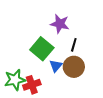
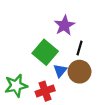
purple star: (60, 24) -> (64, 25), turned 30
red cross: (32, 85) -> (45, 91), moved

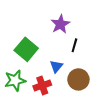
green square: (45, 52) -> (26, 49), moved
brown circle: (80, 72) -> (78, 79), moved

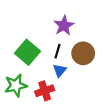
black line: (74, 45) -> (57, 51), moved
brown circle: (78, 79) -> (83, 53), moved

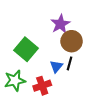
black line: (57, 51) -> (70, 63), moved
brown circle: (83, 53) -> (72, 41), moved

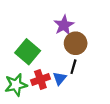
blue triangle: (56, 66) -> (60, 78), moved
red cross: (42, 86) -> (40, 79), moved

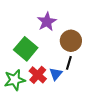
purple star: (64, 25) -> (47, 22), moved
red cross: (40, 79) -> (38, 75), turned -30

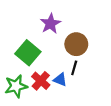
blue triangle: (56, 74) -> (60, 80), turned -48

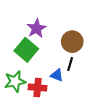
purple star: (50, 24) -> (36, 28), moved
red cross: (41, 81) -> (38, 88), moved, turned -36

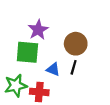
green square: (26, 50) -> (27, 52), turned -35
blue triangle: (57, 75) -> (53, 69), moved

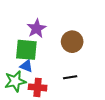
black line: (74, 67) -> (70, 77), moved, turned 64
blue triangle: (53, 69) -> (26, 66), moved

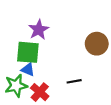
brown circle: (72, 42) -> (97, 44), moved
red cross: (38, 87) -> (40, 92), turned 36

